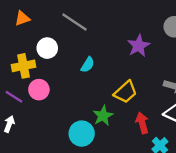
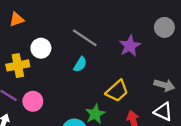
gray line: (75, 22) -> (85, 38), moved
pink circle: (39, 90) -> (33, 101), moved

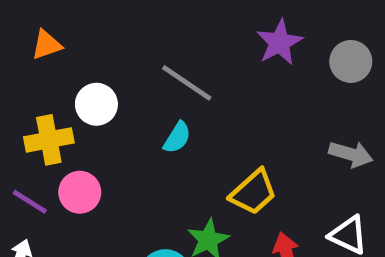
purple star: (130, 46) -> (279, 42), moved
gray arrow: (164, 85) -> (351, 154), moved
pink circle: (33, 101) -> (80, 192), moved

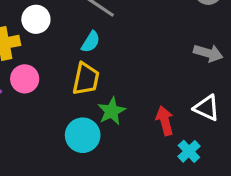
yellow trapezoid: (253, 192) -> (86, 79), moved, turned -36

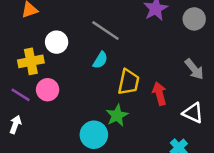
gray arrow: (208, 53) -> (194, 69), turned 35
yellow trapezoid: (86, 79) -> (129, 82), moved
red arrow: (165, 121) -> (159, 94), moved

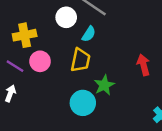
white circle: (57, 42) -> (66, 17), moved
yellow trapezoid: (129, 82) -> (80, 60), moved

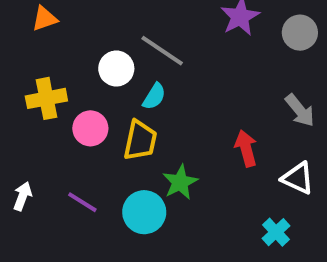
pink circle: (40, 61) -> (90, 128), moved
purple line: (15, 66) -> (82, 202), moved

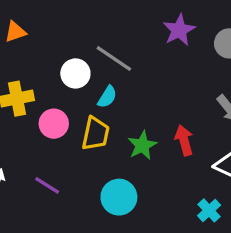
green star: (180, 182) -> (142, 145), moved
cyan circle: (144, 212) -> (119, 197), moved

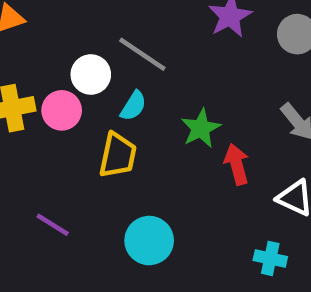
pink circle: (54, 124) -> (62, 110), moved
green star: (142, 145) -> (201, 128), moved
cyan cross: (209, 210) -> (270, 258), turned -35

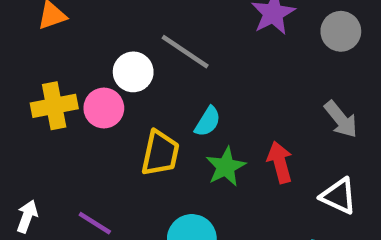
cyan semicircle: (133, 106) -> (208, 122), moved
green star: (201, 128) -> (226, 167), moved

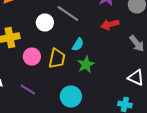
pink circle: (104, 108) -> (32, 56), moved
red arrow: (280, 162) -> (110, 24), moved, turned -90

